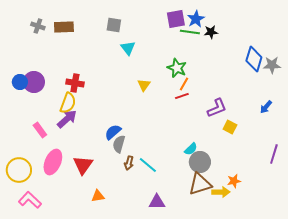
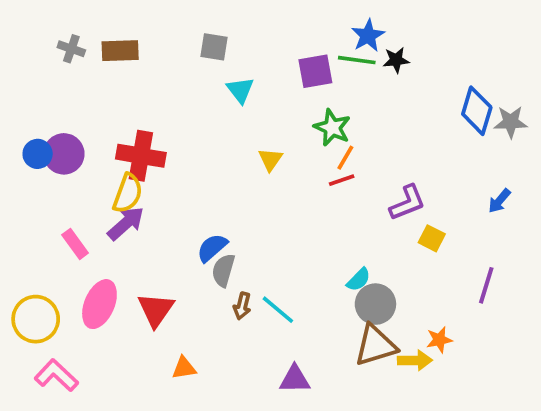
purple square: (176, 19) -> (315, 71), moved
red cross: (75, 83) -> (141, 156), size x1.4
purple line: (274, 154) -> (486, 285), moved

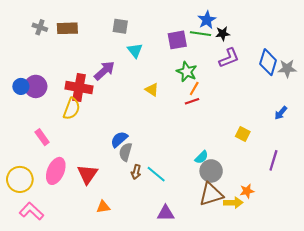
yellow triangle: (270, 160) -> (152, 90), turned -32
purple L-shape: (407, 203) -> (229, 58), moved
purple arrow: (126, 223) -> (104, 71), moved

